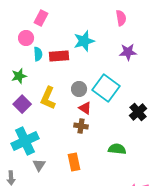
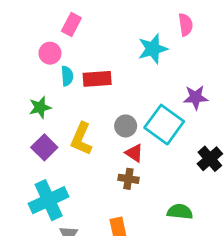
cyan star: (84, 41) -> (153, 49), moved
purple star: (128, 52) -> (196, 97), moved

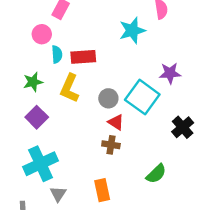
yellow L-shape: (81, 139) -> (69, 88), moved
green semicircle: (180, 212) -> (156, 174), turned 130

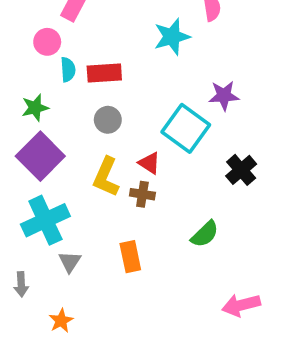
yellow L-shape: (69, 88) -> (106, 177), moved
gray circle: (108, 98) -> (108, 120), moved
purple square: (37, 117) -> (40, 156), size x1.5

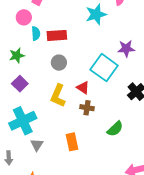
purple square: (40, 156) -> (20, 84), size x0.6
brown cross: (142, 194) -> (87, 108), moved

